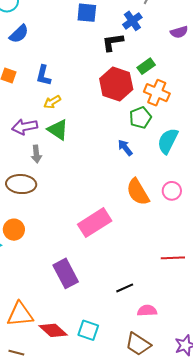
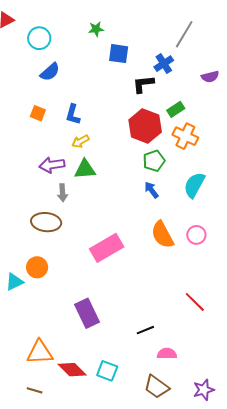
green pentagon: (140, 118) -> (154, 161), moved
green triangle: (58, 130) -> (85, 169), turned -40
pink rectangle: (95, 223) -> (107, 248), moved
red line: (173, 258) -> (195, 302), turned 45

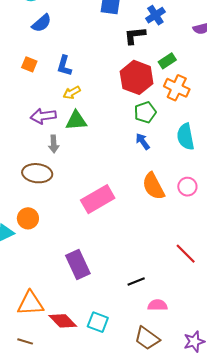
cyan semicircle: (194, 185) -> (186, 137), turned -40

